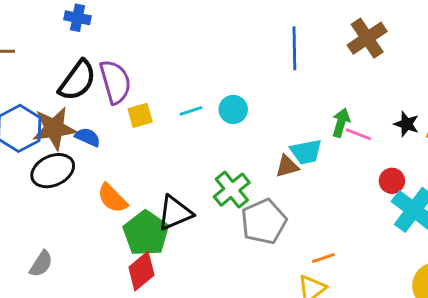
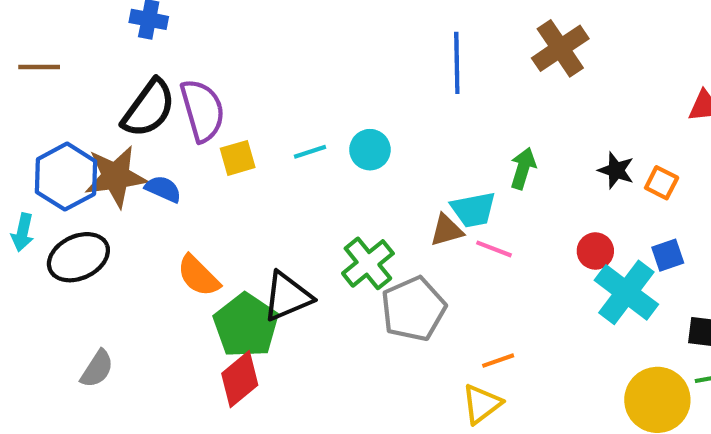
pink line: (358, 134) -> (494, 249), moved
black ellipse: (53, 171) -> (78, 257), moved

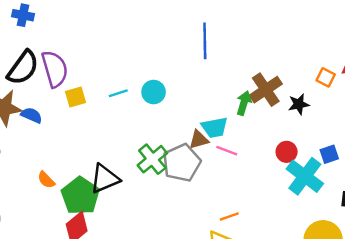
brown cross: (560, 48) -> (266, 90), moved
black star: (616, 170) -> (299, 104), turned -30
orange square: (662, 183) -> (326, 77), moved
orange semicircle: (198, 276) -> (46, 180), moved, size x0.7
gray pentagon: (413, 309) -> (182, 163), moved

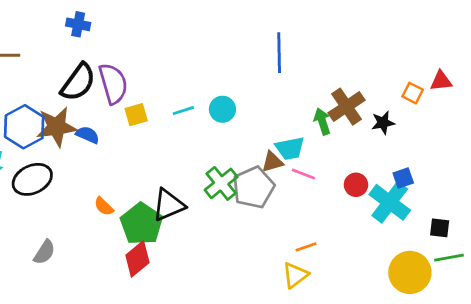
green arrow: (244, 103) -> (322, 121), turned -35
red circle: (287, 152) -> (356, 185), moved
blue square: (329, 154) -> (403, 178), moved

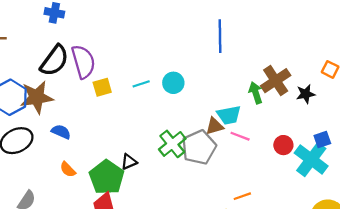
blue semicircle: (88, 135) -> (61, 132), moved
black triangle: (168, 205) -> (129, 162), size x0.6
orange semicircle: (104, 206) -> (68, 170), moved

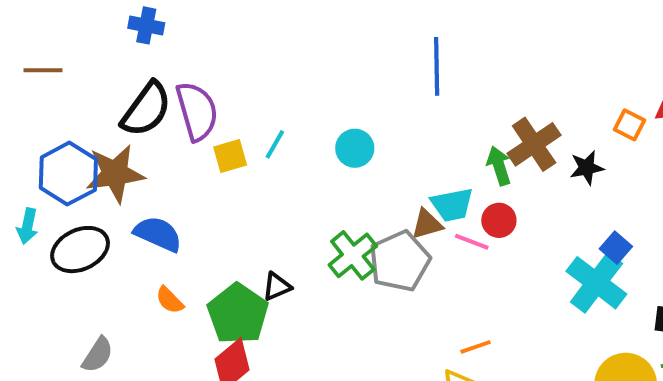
cyan line: (141, 84) -> (275, 144), moved, turned -42
blue semicircle: (61, 132) -> (158, 234), size x1.4
blue square: (322, 140) -> (616, 248), turned -30
red circle: (283, 145) -> (499, 220), moved

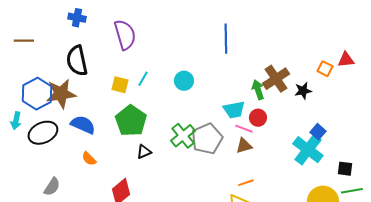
black semicircle: (146, 109) -> (77, 61), turned 132
purple semicircle: (197, 111) -> (125, 35), moved
yellow square: (230, 156) -> (120, 85), turned 30
brown triangle: (427, 224) -> (244, 146), moved
green pentagon: (238, 314) -> (131, 121), moved

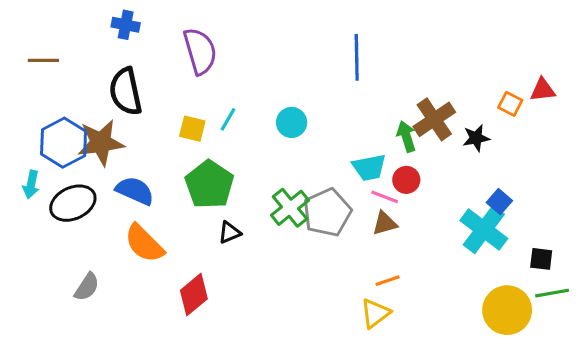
orange semicircle: (89, 159) -> (144, 243), size x1.8

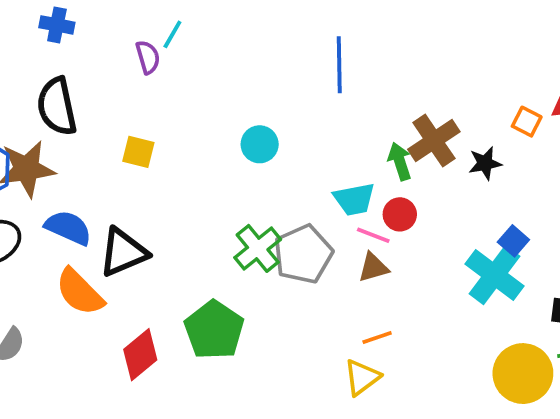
purple semicircle: (200, 51) -> (148, 57), size x0.6
cyan line: (228, 119) -> (172, 34), moved
green pentagon: (209, 185) -> (214, 330), moved
black triangle: (230, 233) -> (123, 252), moved, size x1.8

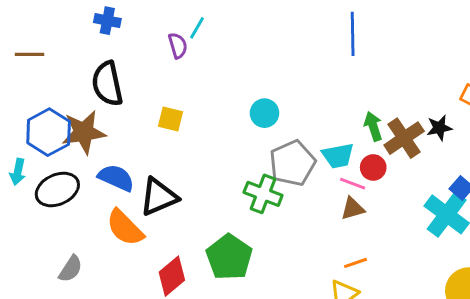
blue line: (339, 65) -> (353, 34), moved
brown cross: (434, 141) -> (404, 138), moved
green cross: (258, 248) -> (263, 194), turned -30
gray pentagon: (303, 254) -> (292, 163), moved

